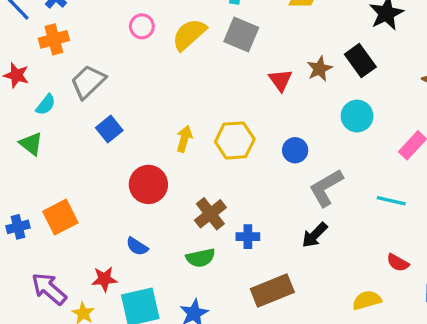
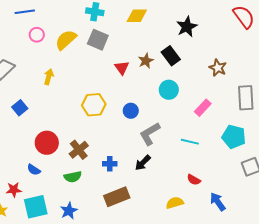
blue square: (109, 129) -> (20, 108), moved
yellow arrow: (184, 139) -> (49, 77), moved
red circle: (148, 184) -> (47, 143), moved
blue cross: (248, 237) -> (110, 164), moved

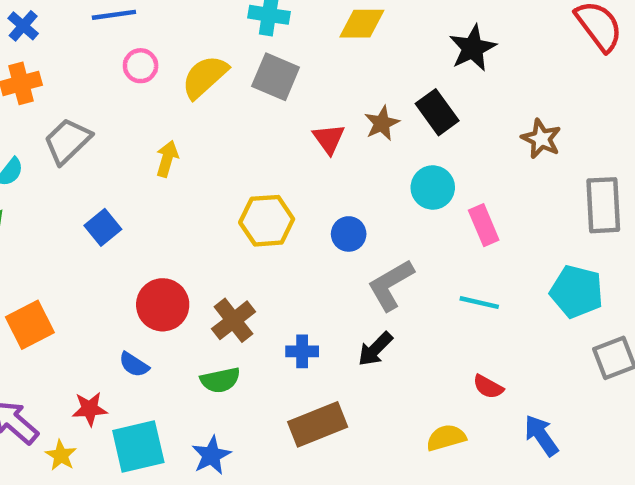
pink rectangle: (203, 108) -> (484, 225), moved, turned -66

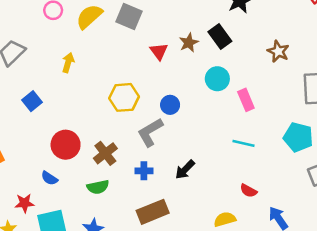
gray L-shape: (391, 285) -> (150, 132), moved

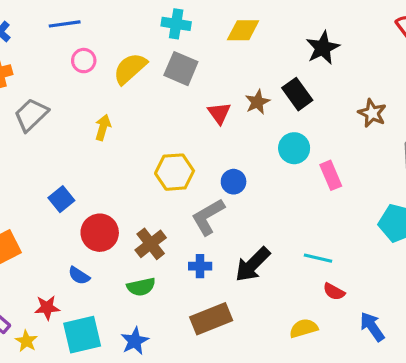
blue square: (32, 101) -> (61, 199), moved
cyan line: (243, 143) -> (318, 258), moved
black arrow: (185, 170) -> (253, 265), size x1.4

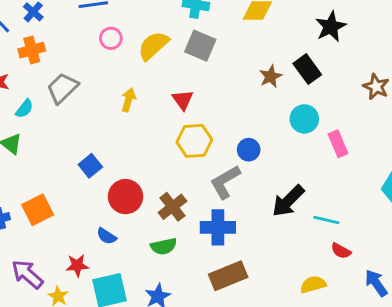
red triangle: (219, 113) -> (183, 100), moved
black arrow: (253, 265) -> (288, 201), moved
blue cross: (200, 266) -> (218, 227), size x1.6

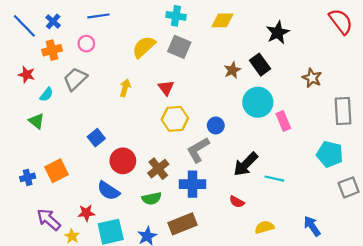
pink circle: (111, 38) -> (86, 44), moved
cyan circle: (304, 119) -> (258, 102), size x1.4
blue semicircle: (106, 236) -> (108, 191), size x1.5
red semicircle: (341, 251) -> (237, 202), moved
brown rectangle: (228, 276) -> (183, 224), moved

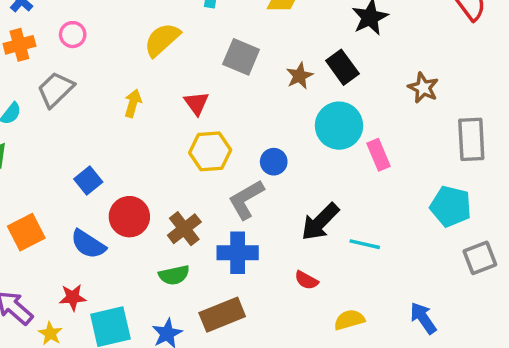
gray square: (179, 47) -> (241, 57), moved
blue semicircle: (108, 191) -> (88, 244), moved

